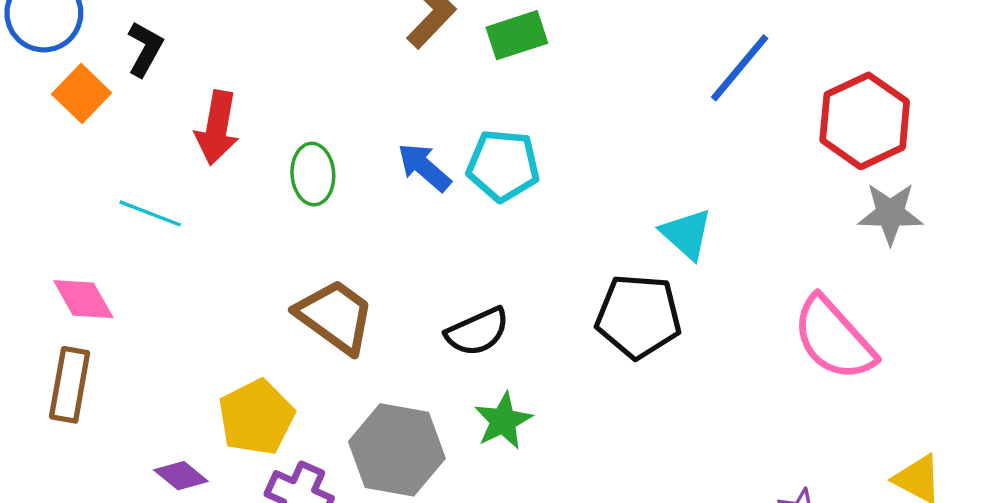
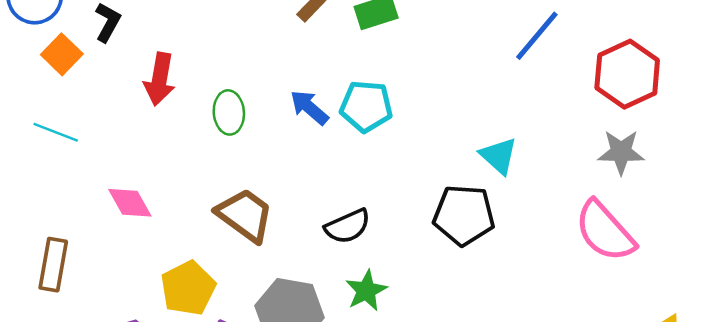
cyan line: (150, 213) -> (56, 132), moved
gray star: (890, 213) -> (621, 152), moved
pink diamond: (83, 299) -> (130, 203), moved

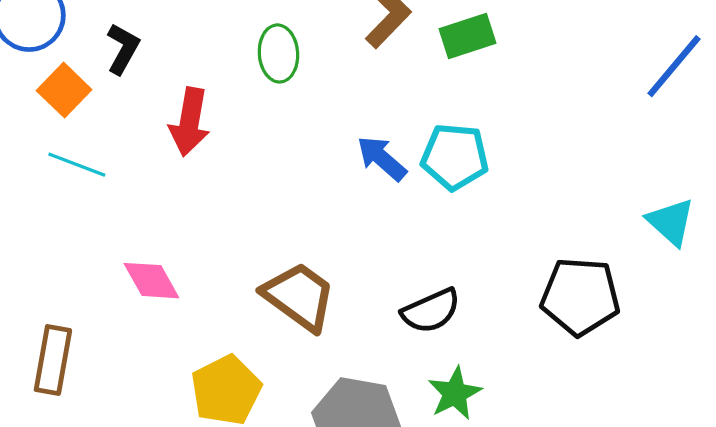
green ellipse: (229, 112) -> (278, 53), moved
cyan line: (56, 132) -> (77, 165), moved
cyan triangle: (499, 156) -> (671, 222), moved

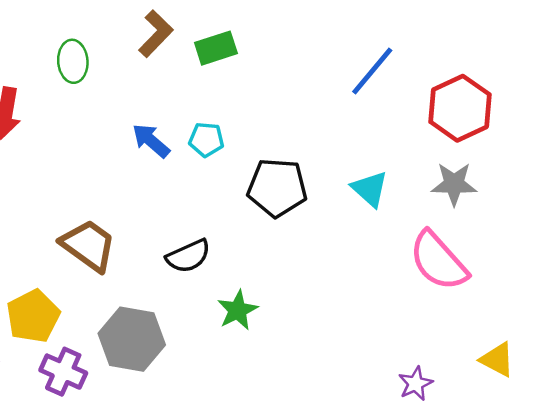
cyan pentagon: (455, 157) -> (206, 139), size x0.7
black pentagon: (580, 296) -> (277, 188), moved
green star: (455, 393) -> (238, 310), moved

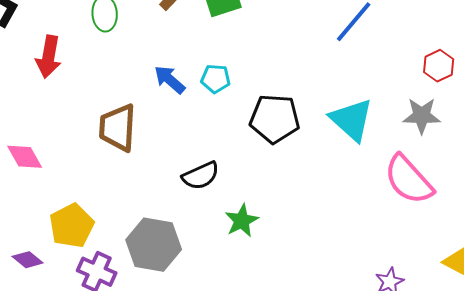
red hexagon: (460, 108) -> (439, 66), moved, size x0.6
cyan triangle: (370, 189) -> (352, 120), size x1.4
brown trapezoid: (88, 245) -> (118, 128), moved, turned -123

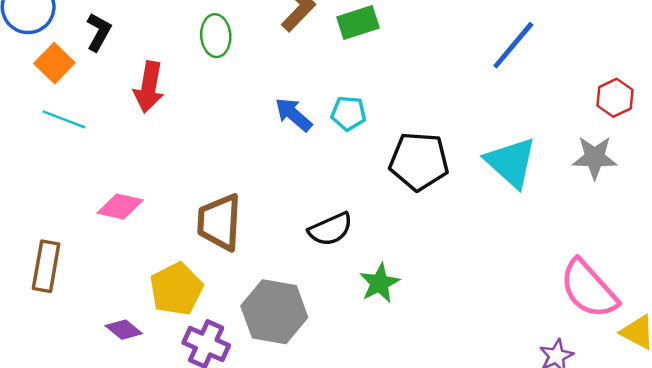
brown trapezoid: (118, 128) -> (219, 222), moved
pink diamond: (25, 157) -> (120, 207), turned -48
pink semicircle: (409, 180) -> (589, 289), moved

